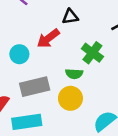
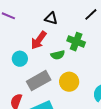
black triangle: (70, 17) -> (51, 18), turned 40
green semicircle: (74, 74) -> (58, 55), moved

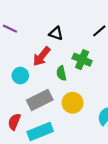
green semicircle: (58, 55) -> (61, 73), turned 88

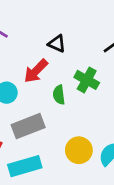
yellow circle: (73, 103) -> (79, 150), moved

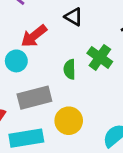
red arrow: (36, 71) -> (34, 36), moved
yellow circle: (79, 150) -> (69, 121), moved

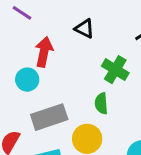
red arrow: (34, 36) -> (44, 52), turned 144
green semicircle: (70, 69) -> (101, 103), moved

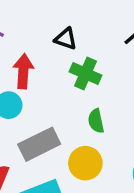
green cross: (115, 70) -> (86, 73), moved

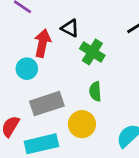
black triangle: (66, 39) -> (70, 28), moved

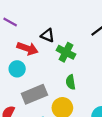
red arrow: (43, 43) -> (28, 48), turned 102

